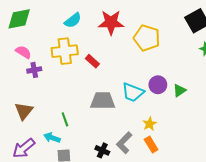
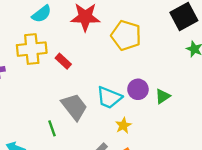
gray trapezoid: (103, 101) -> (74, 107), turned 50
green line: (65, 119) -> (52, 128), moved
yellow star: (150, 124) -> (123, 125), moved

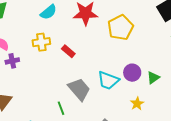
yellow pentagon: (126, 35) -> (120, 27), turned 30
yellow cross: (32, 49) -> (41, 42), size x0.7
yellow star: (123, 125) -> (137, 104), moved

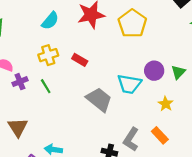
green line: (61, 108) -> (46, 86), moved

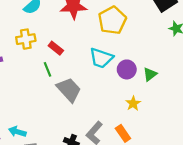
cyan trapezoid: (129, 84) -> (101, 58), moved
green line: (46, 86) -> (48, 69), moved

